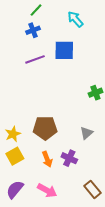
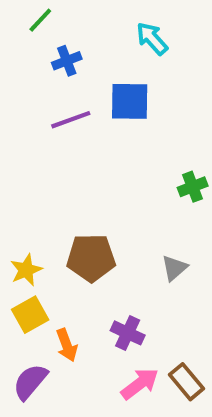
green line: (36, 10) -> (40, 20), moved
purple cross: (69, 158) -> (128, 333), moved
orange arrow: (47, 159) -> (67, 345), moved
pink arrow: (47, 190) -> (140, 384), moved, turned -66

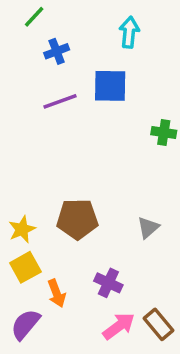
cyan arrow: (152, 38) -> (129, 32), turned 48
green cross: (193, 187) -> (164, 133), moved, turned 30

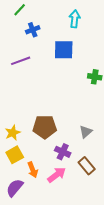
purple line: (60, 101) -> (21, 61), moved
purple cross: (108, 283) -> (63, 152), moved
brown rectangle: (159, 324) -> (87, 166), moved
pink arrow: (119, 326) -> (57, 175), moved

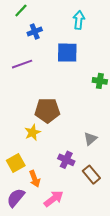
brown pentagon: (45, 127) -> (47, 110), moved
yellow star: (13, 133) -> (33, 132), moved
pink arrow: (57, 175) -> (54, 199), moved

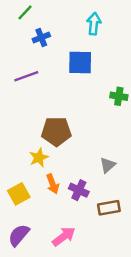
brown rectangle: (91, 175) -> (109, 208), turned -60
orange arrow: (35, 179) -> (53, 184), moved

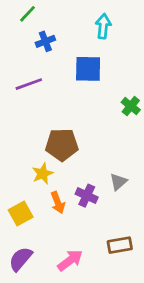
green cross: (119, 96) -> (131, 106), turned 30
purple cross: (79, 190) -> (87, 196), moved
brown rectangle: (109, 208) -> (120, 245), moved

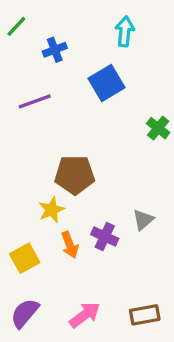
green line: (27, 14) -> (16, 26), moved
blue square: (88, 69) -> (106, 83), turned -32
brown rectangle: (120, 245) -> (145, 315), moved

